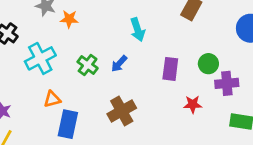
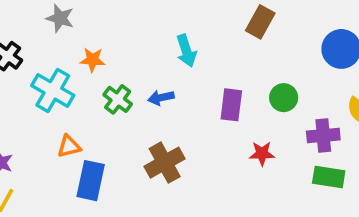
orange star: (69, 19) -> (92, 60), moved
cyan cross: (40, 58) -> (53, 90), turned -32
blue arrow: (119, 64) -> (161, 98), turned 36
purple cross: (227, 83) -> (323, 135), moved

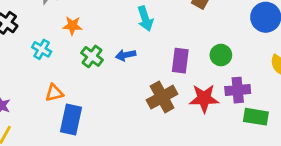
cyan cross: (53, 90) -> (42, 49), size x0.6
purple cross: (323, 135) -> (238, 90), moved
red star: (262, 154) -> (204, 98), size x1.5
brown cross: (165, 163) -> (162, 97), moved

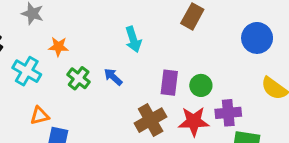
cyan cross: (42, 49) -> (27, 71), size x1.4
blue arrow: (126, 55) -> (113, 77), turned 54
green circle: (221, 55) -> (201, 85), moved

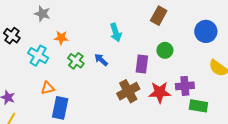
green circle: (201, 85) -> (165, 50), moved

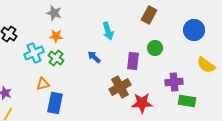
gray star: (42, 14) -> (54, 13), moved
cyan cross: (38, 56) -> (34, 53), turned 36
green cross: (76, 61) -> (56, 58), moved
red star: (160, 92) -> (142, 103), moved

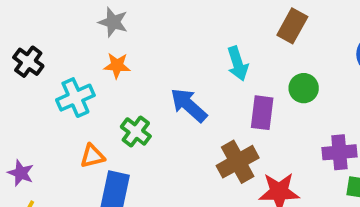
cyan arrow: (108, 31) -> (238, 64), moved
blue arrow: (94, 57) -> (189, 105), size x1.5
green cross: (56, 58) -> (136, 132), moved

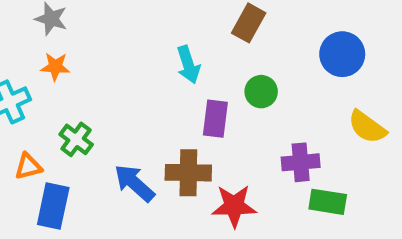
blue arrow: (189, 105) -> (134, 183), moved
brown cross: (238, 162) -> (188, 173), turned 30

